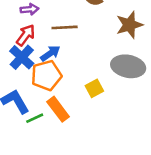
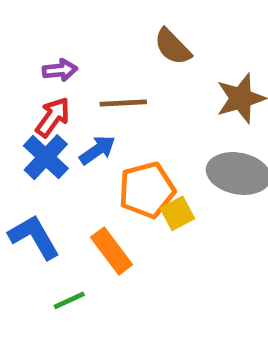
orange pentagon: (46, 75) -> (147, 190), moved
green line: (35, 118) -> (69, 300), moved

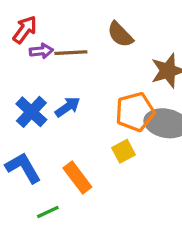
brown line: (123, 103) -> (71, 53), moved
red arrow: (53, 117) -> (25, 30), moved
orange pentagon: (147, 190) -> (135, 112), moved

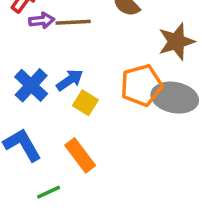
yellow square: (123, 151) -> (85, 103), moved, turned -30

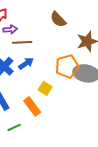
brown line: (73, 22) -> (22, 42), moved
yellow square: (85, 103) -> (45, 88), moved

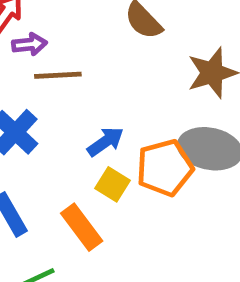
blue arrow: (26, 63) -> (105, 142), moved
orange pentagon: (67, 66) -> (165, 168), moved

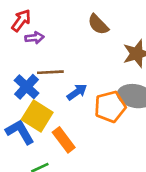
brown line: (58, 75) -> (50, 72), moved
yellow square: (112, 184) -> (37, 116), moved, size x1.6

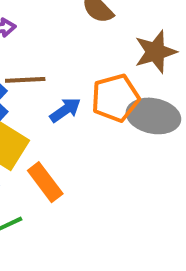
orange pentagon: (110, 107) -> (115, 98), moved

